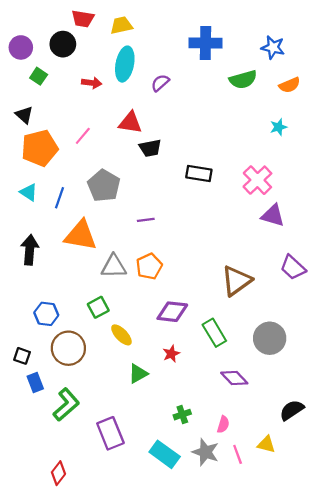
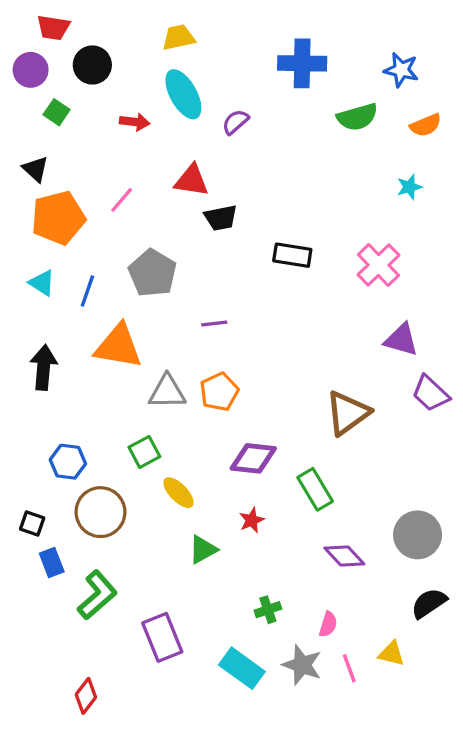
red trapezoid: (83, 19) -> (53, 28), moved
cyan ellipse: (125, 64) -> (183, 94), turned -40
purple triangle: (273, 215) -> (401, 340), moved
gray circle: (270, 338) -> (418, 535), moved

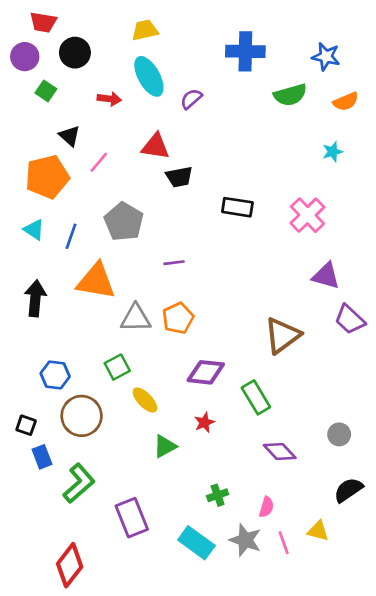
black triangle: (35, 169) -> (70, 136), moved
gray circle: (418, 535) -> (339, 434), size x0.6
red diamond: (86, 696) -> (70, 565), size x1.5

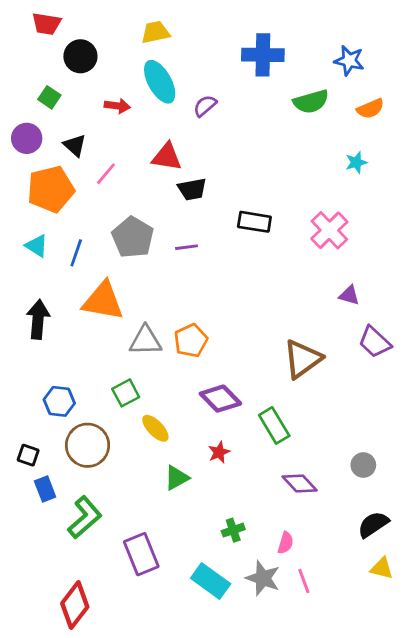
purple circle: (25, 57) -> (27, 138), moved
purple line: (174, 263) -> (187, 247), moved
purple triangle: (326, 276) -> (349, 295), size x0.7
purple diamond: (206, 372) -> (220, 399), turned 39
yellow triangle: (318, 531) -> (382, 568), moved

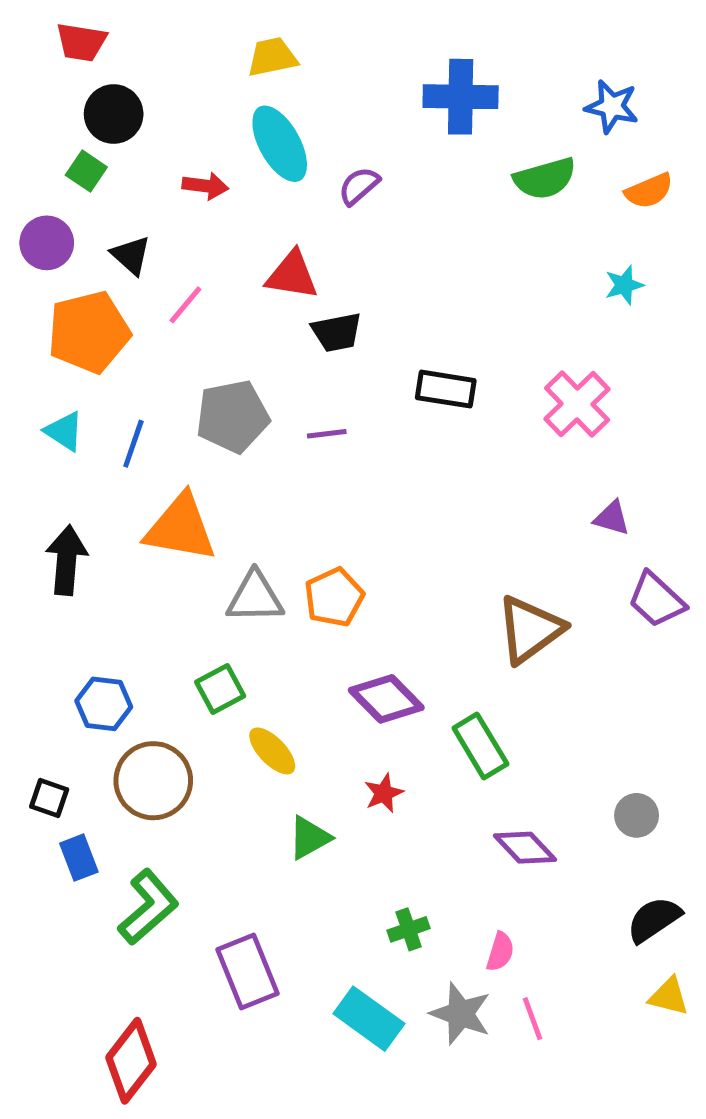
black circle: (80, 56) -> (114, 114), moved
gray pentagon: (133, 237) -> (233, 416), turned 30

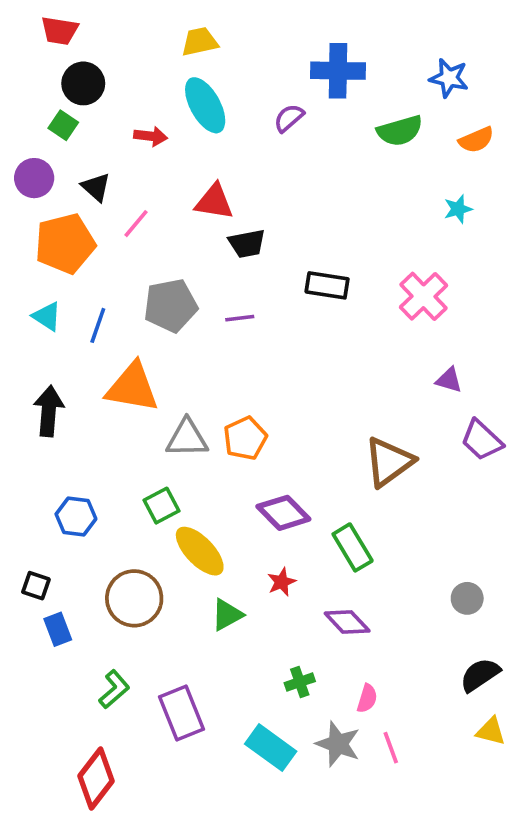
purple semicircle: (359, 186) -> (289, 118), moved
yellow ellipse: (272, 751) -> (200, 551), size x1.4
brown circle: (153, 781) -> (134, 598), moved
purple diamond: (525, 848) -> (347, 622), moved
green L-shape: (148, 907) -> (114, 689), moved, size x0.7

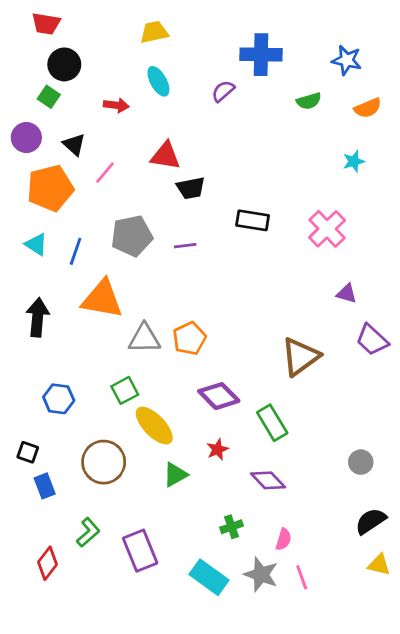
cyan ellipse: (205, 105) -> (158, 81), size x0.7
green semicircle: (400, 131) -> (309, 101), size x0.7
red diamond: (96, 778) -> (47, 563), moved, size x0.7

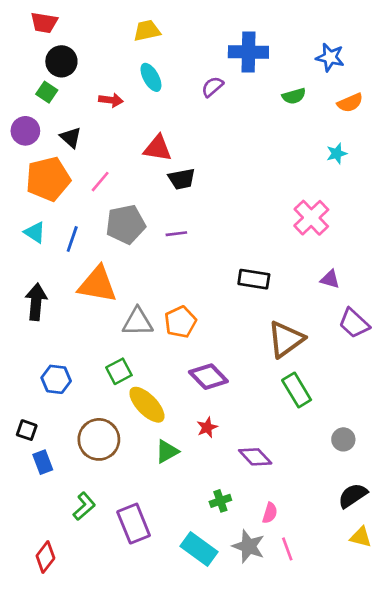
pink line: (105, 173) -> (100, 182), moved
black rectangle: (253, 220) -> (254, 279), moved
green rectangle: (272, 423) -> (297, 390), moved
red diamond: (47, 563) -> (45, 557), moved

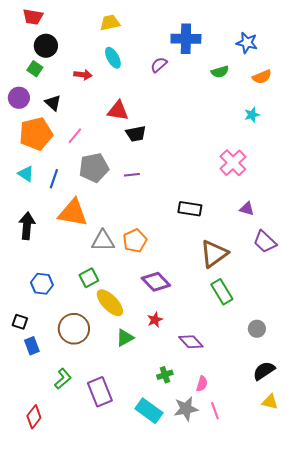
gray star: (248, 546) -> (186, 409), turned -30

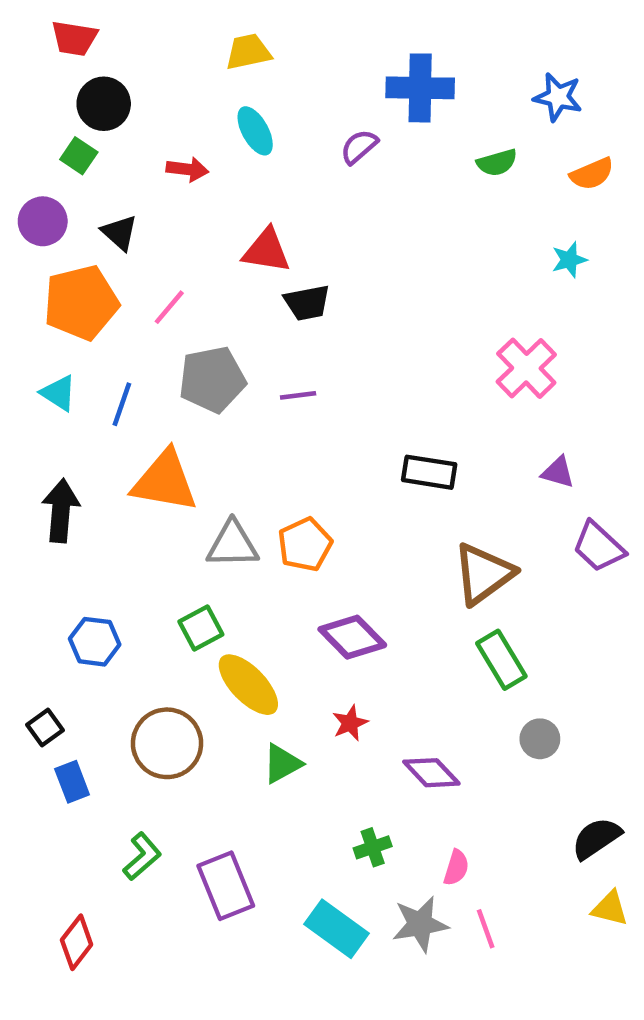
black square: (20, 322) -> (45, 728), turned 35
gray circle: (257, 329) -> (540, 739), moved

